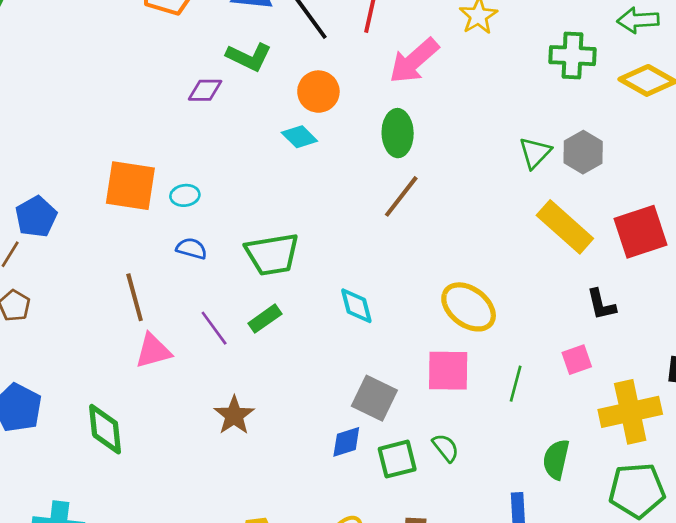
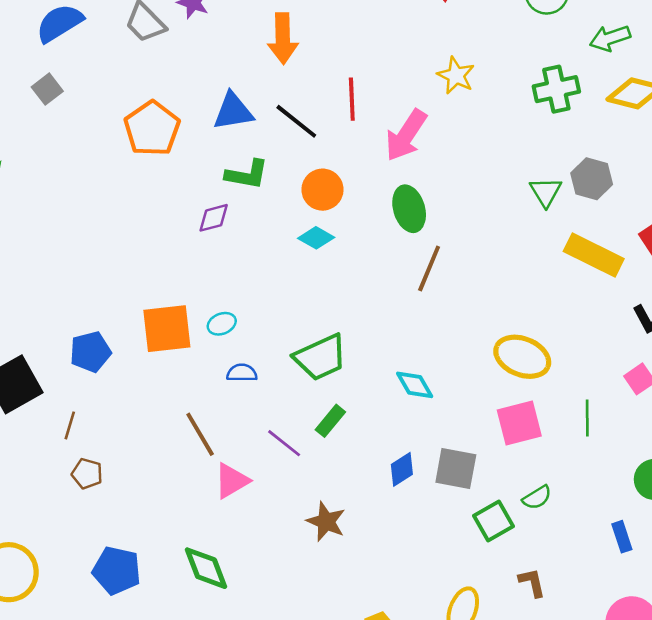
blue pentagon: (36, 217) -> (90, 352), moved, turned 30
blue diamond: (346, 442) -> (402, 469), moved
green semicircle: (446, 448) -> (537, 498), turned 112

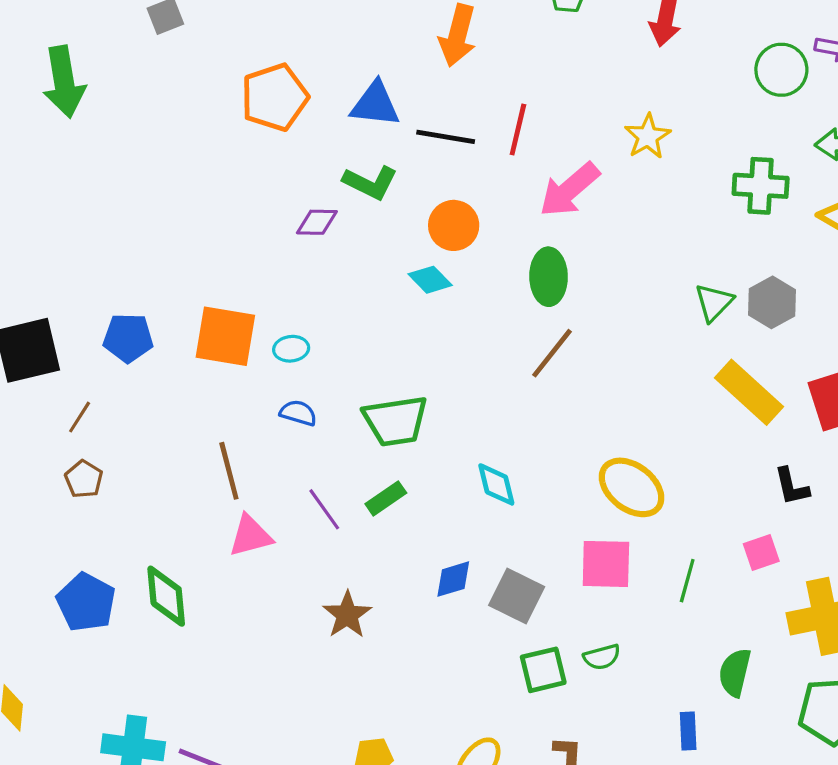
black line: (296, 121) -> (446, 137), turned -45
green diamond: (206, 568) -> (166, 596), moved

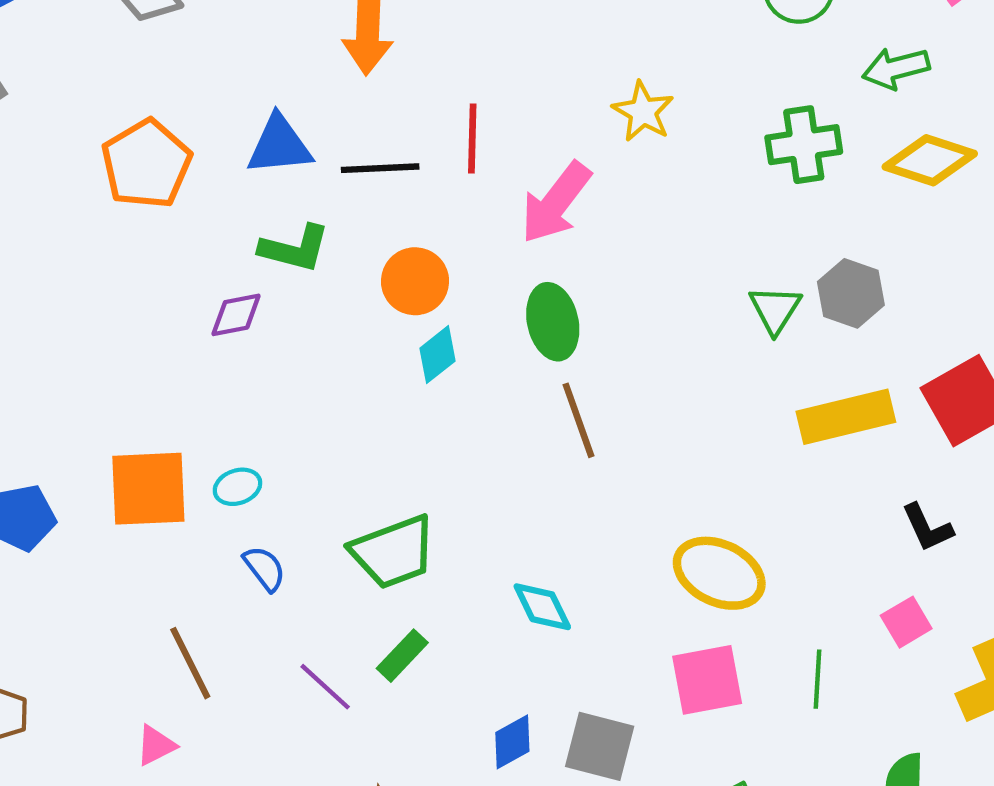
cyan diamond: (430, 280) -> (437, 355), moved, turned -72
brown line: (552, 353) -> (578, 420), turned -46
yellow rectangle: (749, 392) -> (846, 417), turned -44
blue semicircle: (298, 413) -> (265, 568), turned 48
pink triangle: (250, 536) -> (156, 745), moved, size x0.7

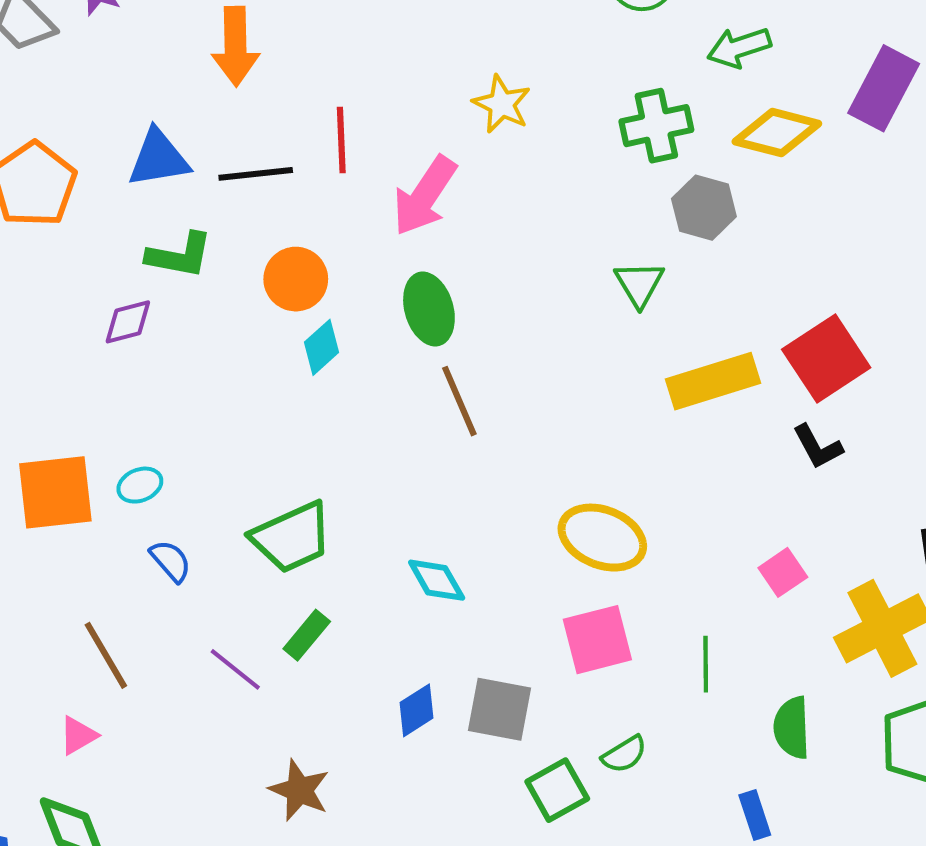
gray hexagon: (851, 293) -> (704, 208), moved
black L-shape: (927, 528) -> (818, 447), moved
green line: (817, 679) -> (706, 664), moved

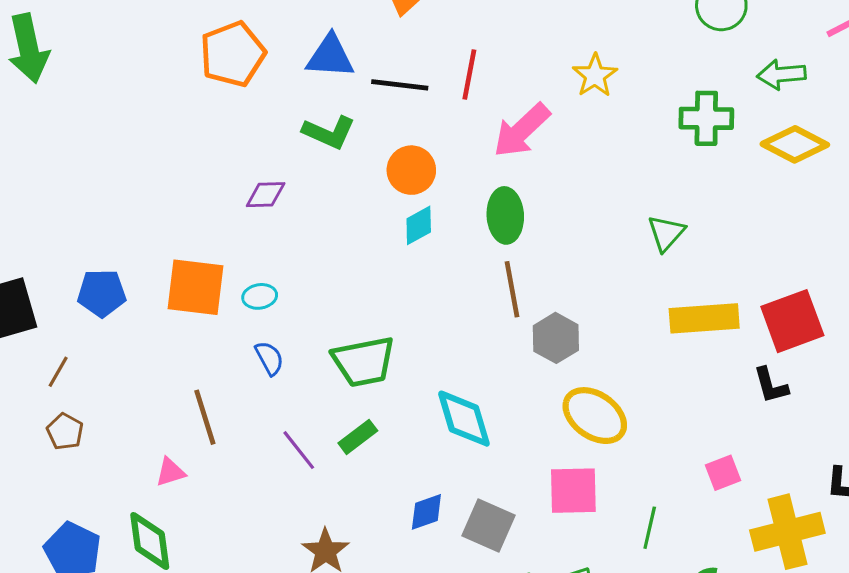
gray hexagon: (704, 208) -> (556, 338), moved
purple diamond: (128, 322) -> (266, 195), moved
cyan diamond: (437, 580) -> (464, 419), size x1.4

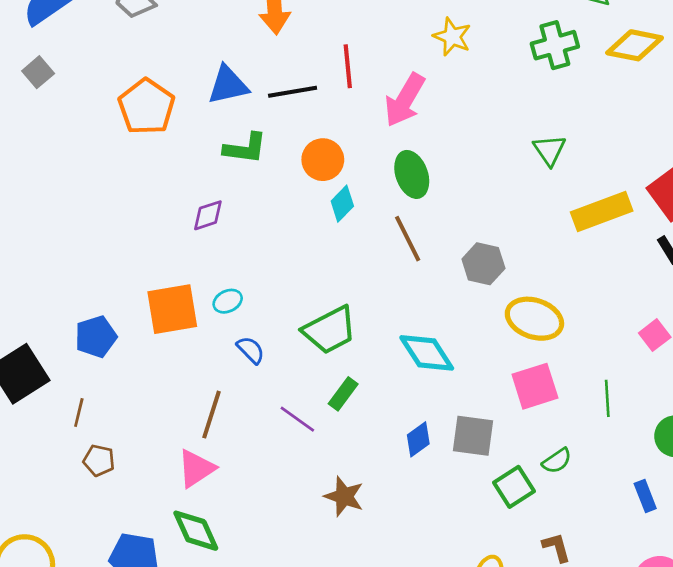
brown line: (512, 289) -> (408, 239), moved
brown line: (205, 417) -> (212, 415), turned 51
pink triangle: (170, 472) -> (196, 468), size x1.5

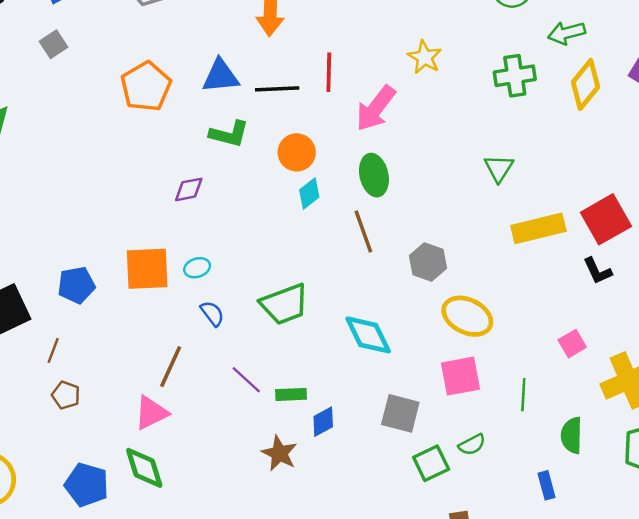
yellow diamond: (635, 45) -> (585, 84), turned -69
green rectangle: (343, 394) -> (291, 394), moved, turned 44
blue diamond: (418, 439) -> (323, 422), moved

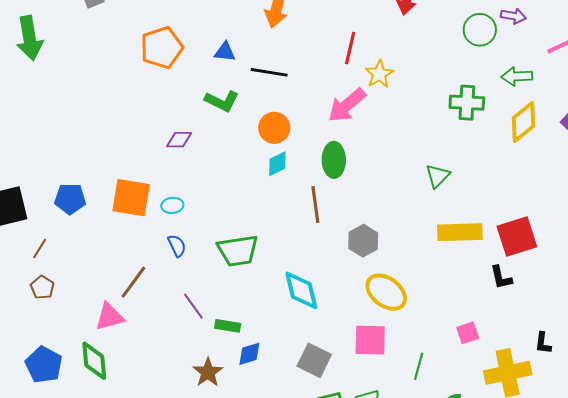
yellow star: (425, 57) -> (379, 74), moved
red line: (329, 72) -> (350, 48), moved
blue triangle: (221, 76) -> (225, 52), size x0.7

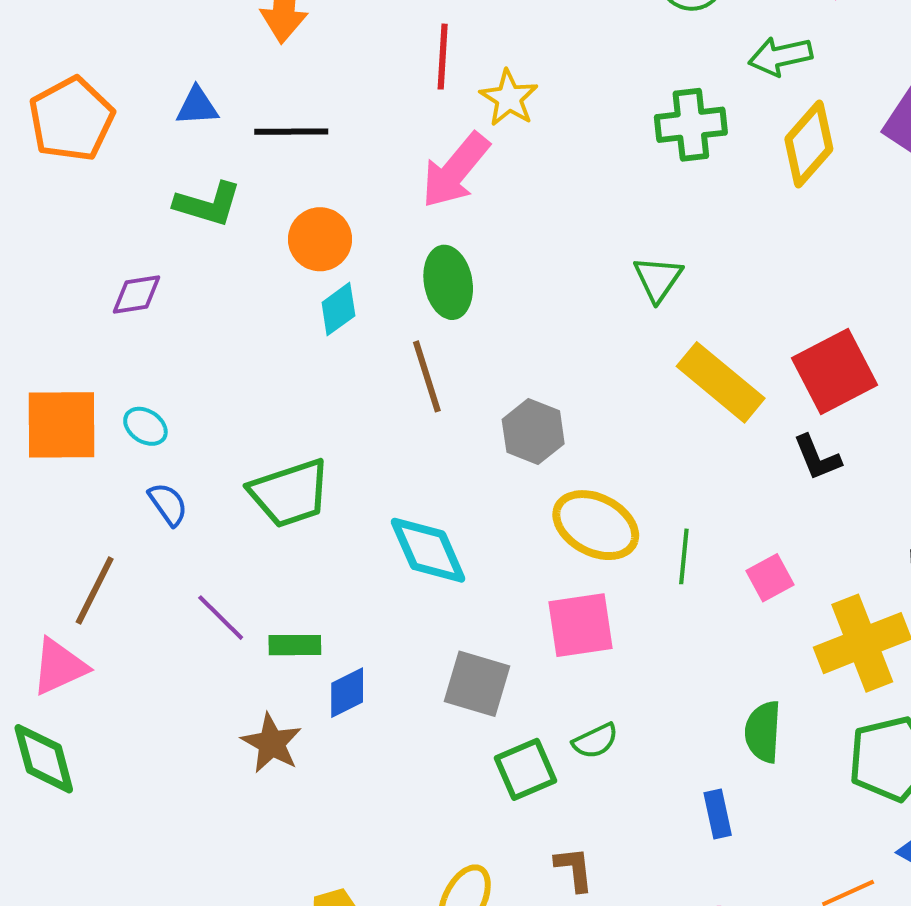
cyan ellipse: (172, 205) -> (145, 426), turned 50
yellow rectangle: (460, 232) -> (721, 382), turned 51
green line: (419, 366) -> (684, 556), moved

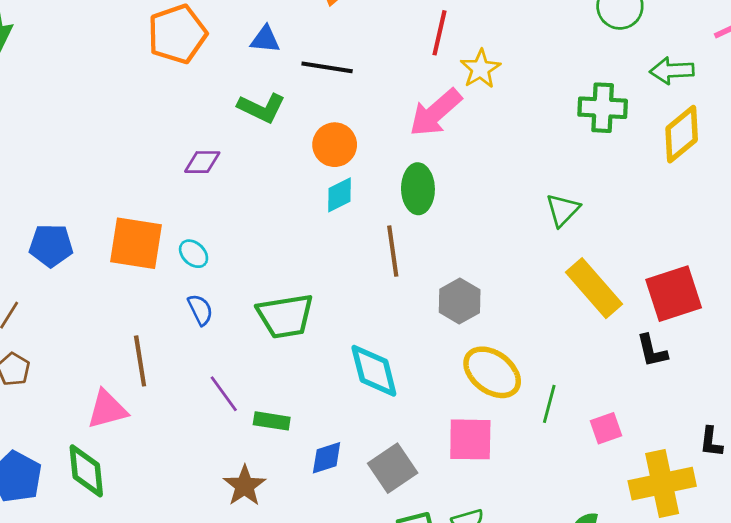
brown line: (95, 591) -> (140, 361), turned -45
gray square: (477, 684) -> (393, 468), turned 30
blue diamond: (347, 693) -> (327, 458), moved

